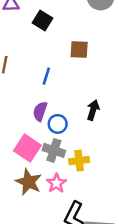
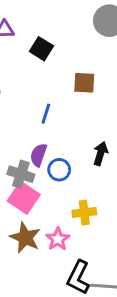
gray cross: (54, 150) -> (21, 174), moved

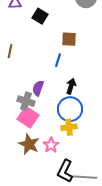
blue line: (46, 114) -> (58, 60), moved
black arrow: (101, 153) -> (71, 86), moved
blue circle: (59, 170) -> (70, 109), moved, size x1.6

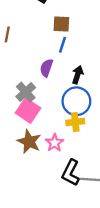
brown square: (69, 39) -> (61, 24), moved
purple semicircle: (38, 88) -> (46, 68), moved
gray cross: (26, 101) -> (26, 92), turned 30

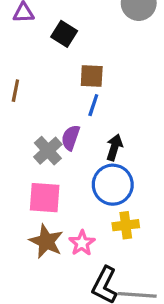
gray cross: (26, 92) -> (48, 151), moved
pink square: (28, 110) -> (45, 198), turned -30
yellow cross: (75, 122) -> (126, 225), moved

